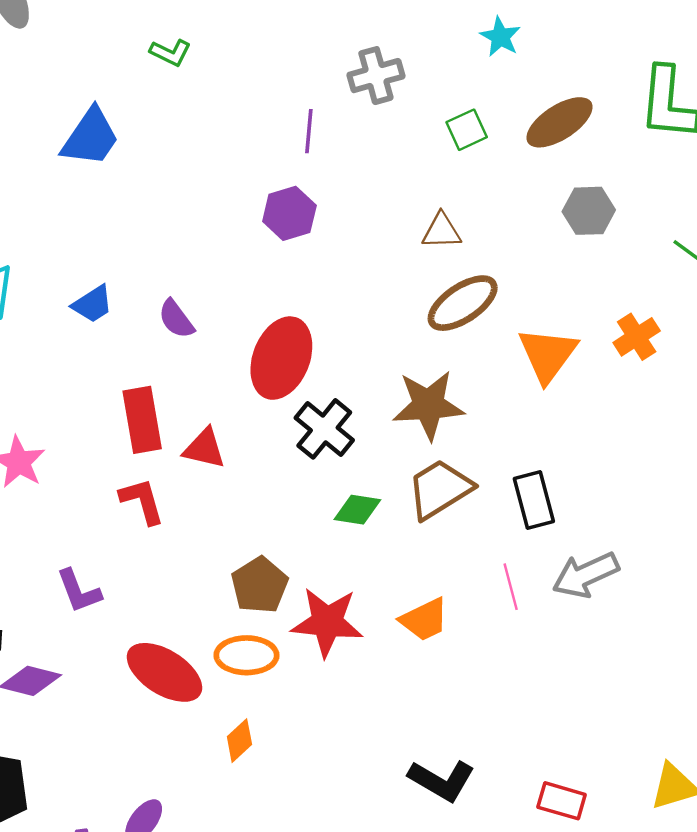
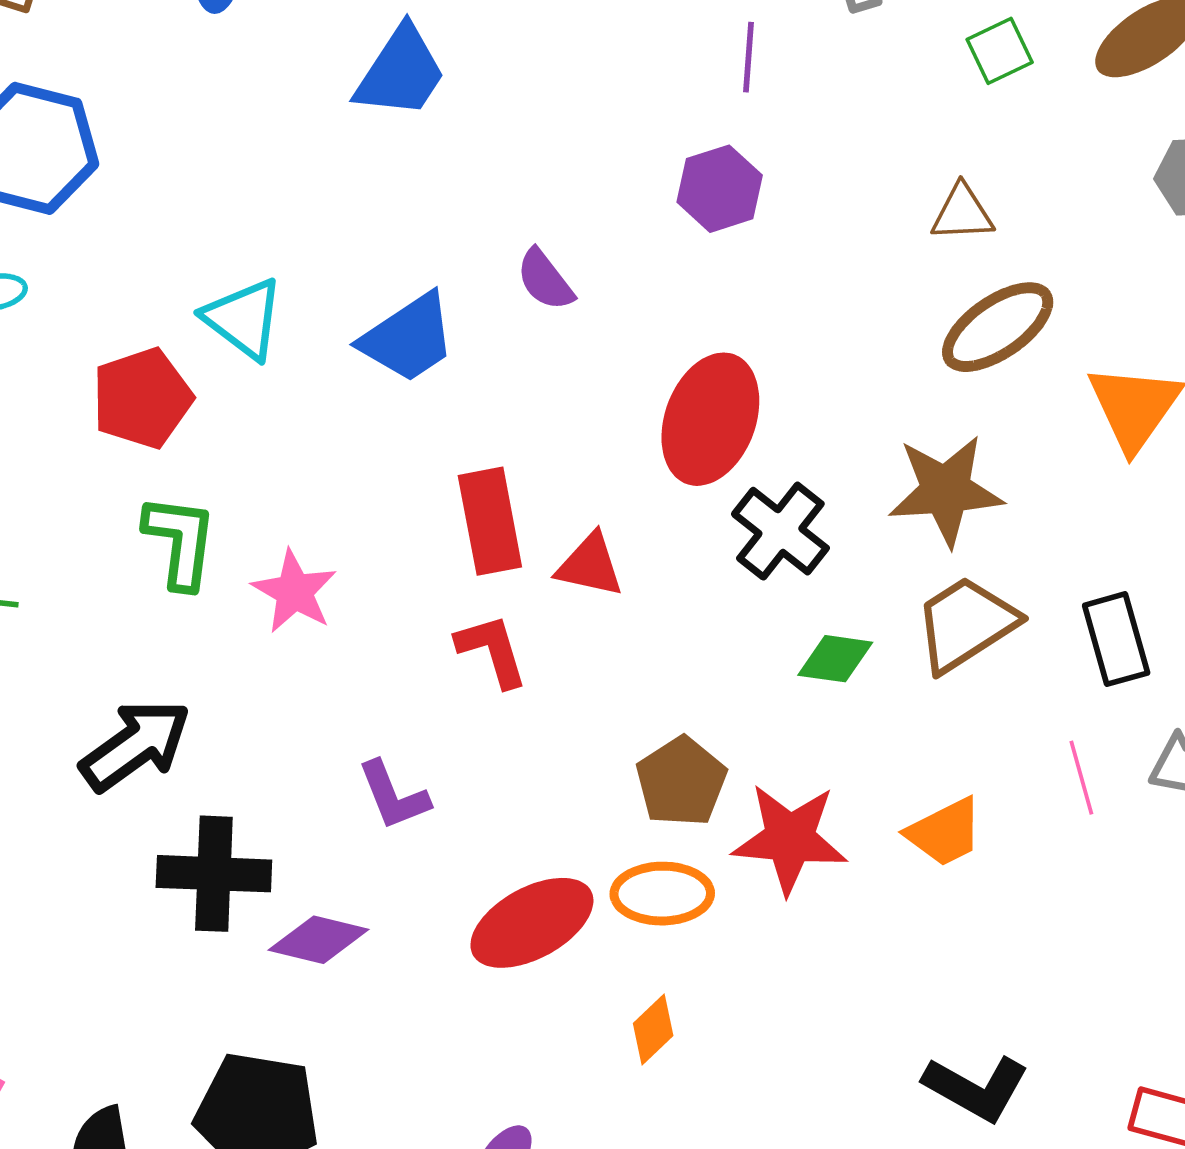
blue trapezoid: (93, 304) -> (408, 338), size x1.5
purple semicircle: (176, 319) -> (545, 280), moved
red ellipse: (164, 672) -> (532, 923), turned -60

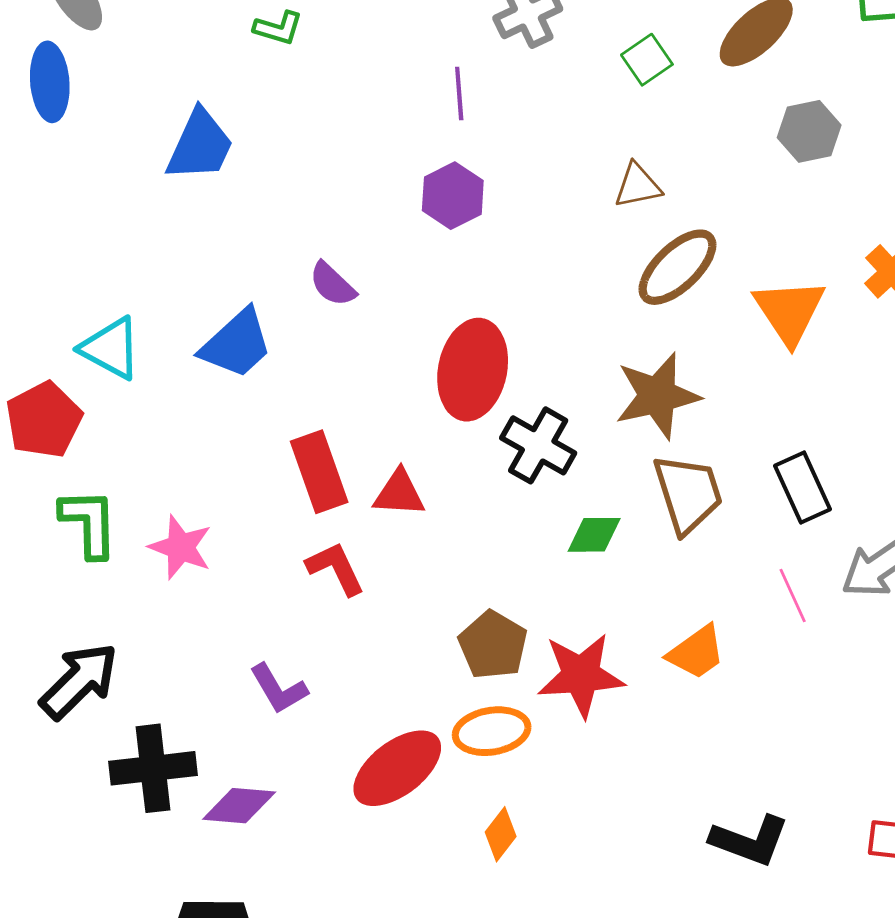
brown trapezoid: (966, 624) -> (688, 494), turned 114

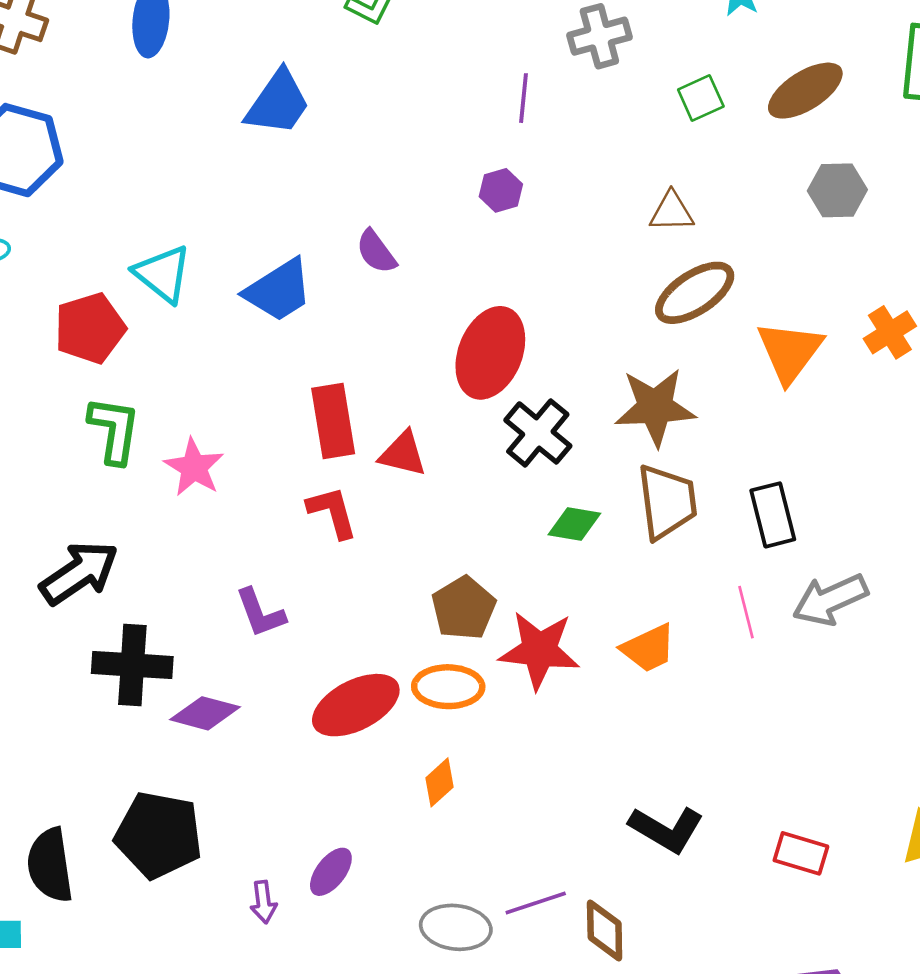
purple hexagon: (453, 196) -> (501, 190), size x0.7

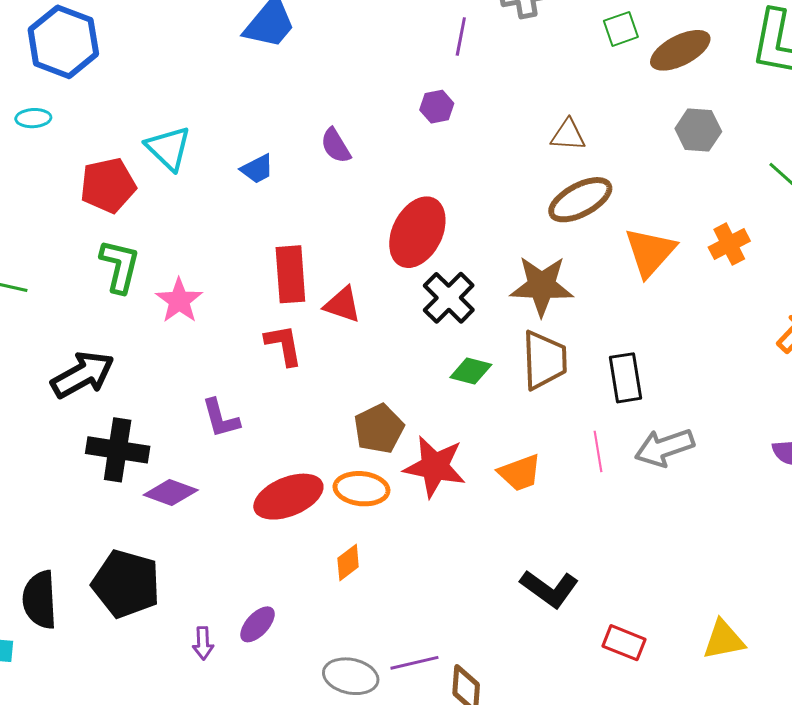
green square: (701, 98) -> (621, 29), moved
blue trapezoid: (279, 290) -> (257, 169), size x0.6
black L-shape: (666, 829) -> (549, 589), moved

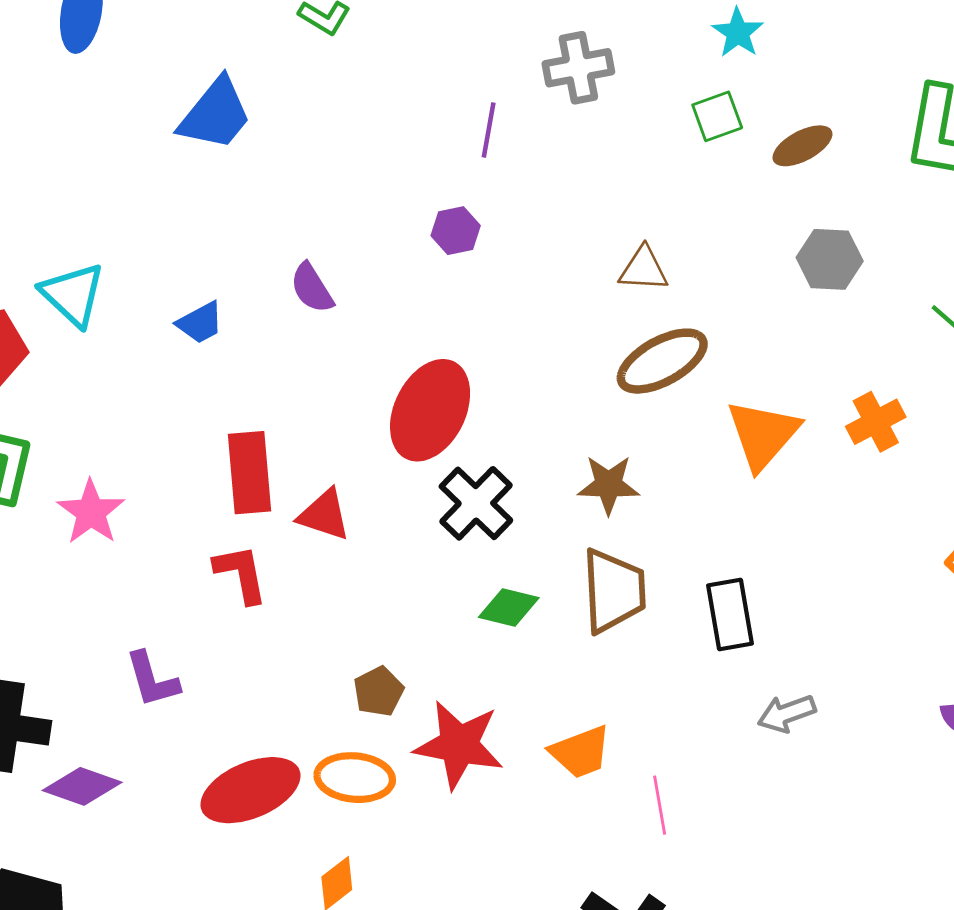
brown ellipse: (680, 50) -> (802, 146), size x0.7
brown star: (542, 286) -> (608, 485), size x0.7
brown pentagon: (379, 429) -> (378, 691), size x0.7
gray arrow: (664, 448) -> (787, 713), size x0.7
pink line: (598, 451) -> (660, 805), moved

